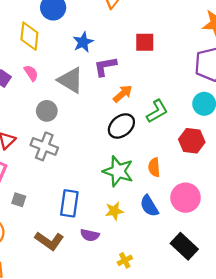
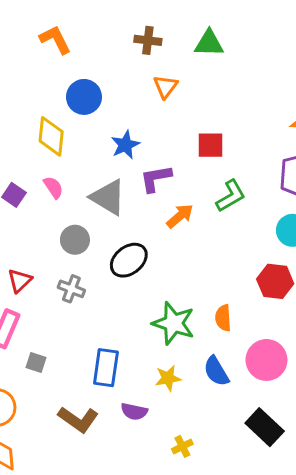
green L-shape: (157, 111) -> (231, 196), moved
black ellipse: (121, 126) -> (129, 260), moved
gray cross: (44, 146) -> (71, 289), size x0.7

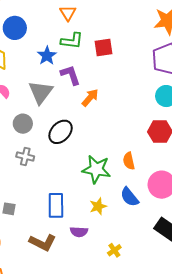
purple L-shape: (156, 178) -> (70, 75), turned 90
green L-shape: (231, 196) -> (72, 41), moved, turned 45
gray triangle: (108, 197) -> (41, 92), turned 44

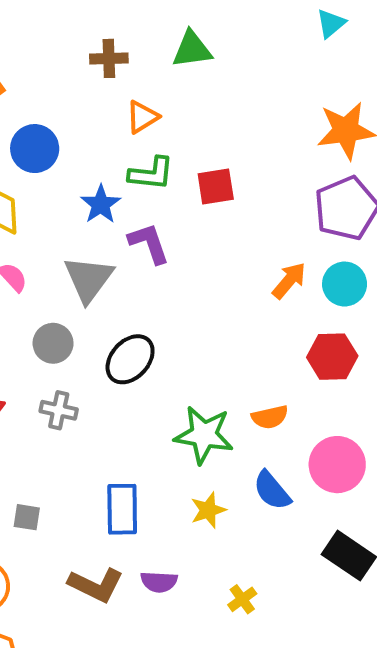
orange triangle: (68, 13) -> (142, 117), turned 30
orange arrow: (90, 98) -> (289, 281), moved
orange semicircle: (129, 161) -> (270, 417), turned -90
purple semicircle: (79, 232) -> (159, 582), moved

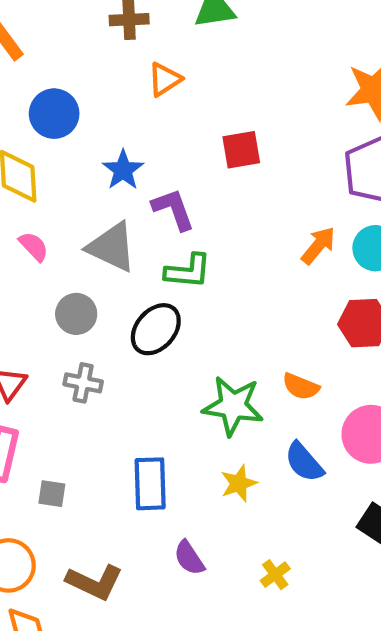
green L-shape: (151, 173) -> (188, 271), moved
gray triangle: (89, 279) -> (112, 247), turned -40
orange semicircle: (270, 417) -> (301, 386), turned 36
purple semicircle: (159, 582) -> (189, 558), turned 54
brown L-shape: (96, 585) -> (95, 582), moved

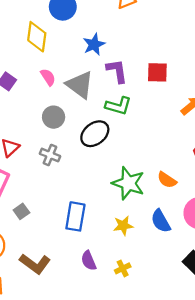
red square: (241, 150) -> (157, 72), moved
pink semicircle: (34, 246) -> (48, 77), moved
gray square: (52, 494) -> (21, 211), turned 35
yellow cross: (275, 575) -> (123, 268), moved

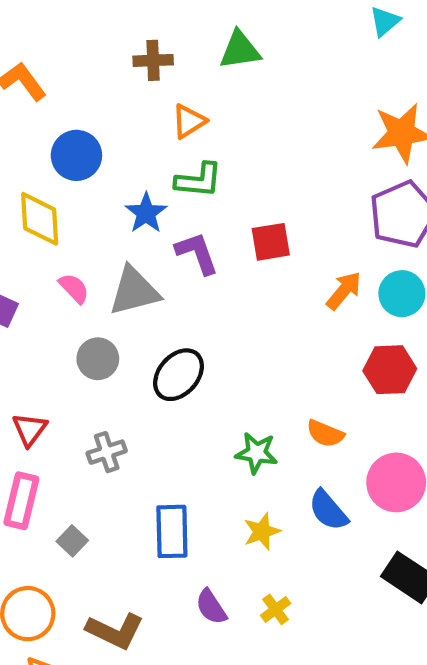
gray triangle: (80, 85) -> (134, 291), turned -40
green L-shape: (118, 106) -> (199, 180), moved
gray cross: (50, 155) -> (107, 452), moved, turned -30
green star: (128, 183) -> (256, 453), size x0.7

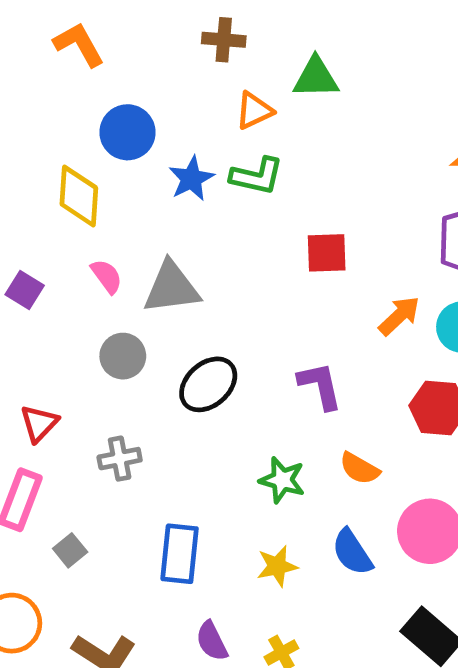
green triangle: (240, 50) -> (316, 78), moved
blue star: (146, 213) -> (191, 179), moved
purple L-shape: (197, 253) -> (320, 386), moved

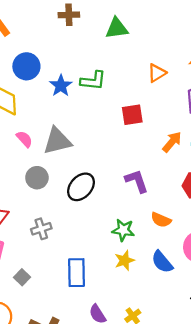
orange triangle: (254, 111) -> (157, 73), moved
yellow star: (277, 566) -> (125, 260), moved

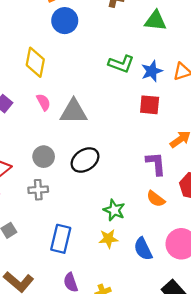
blue circle: (26, 66) -> (65, 21), moved
blue star: (61, 86) -> (152, 71), moved
gray circle: (37, 178) -> (44, 157), moved
purple L-shape: (137, 181) -> (156, 164), moved
orange semicircle: (161, 220) -> (156, 199), moved

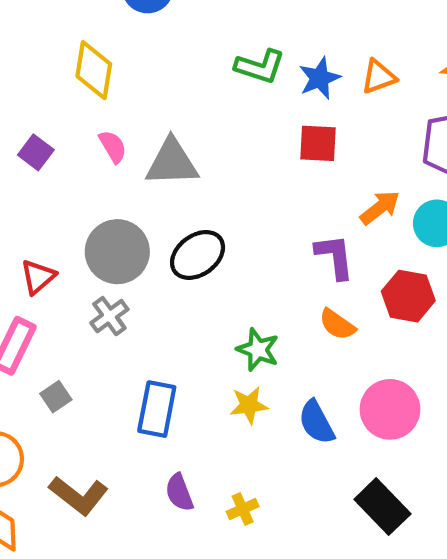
gray circle: (44, 157) -> (117, 252), size x1.5
gray cross: (38, 190) -> (109, 316), turned -30

